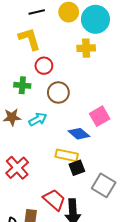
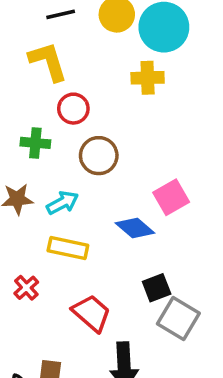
yellow rectangle: (67, 155) -> (68, 248), moved
red cross: (17, 168) -> (26, 288), size x0.6
black square: (77, 168) -> (157, 288), moved
red trapezoid: (54, 200) -> (91, 313), moved

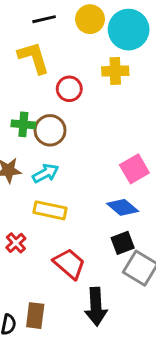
red circle: (73, 109) -> (69, 89), moved
brown circle: (99, 156) -> (50, 130), moved
blue diamond: (135, 228) -> (123, 207), moved

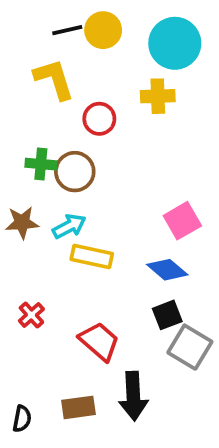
yellow circle: (90, 19) -> (103, 30), moved
yellow rectangle: (50, 210) -> (92, 256), moved
brown rectangle: (35, 316) -> (79, 407), moved, turned 75

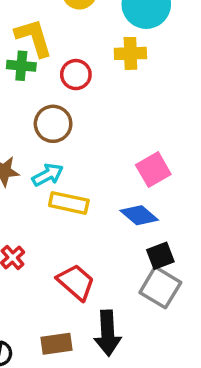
green cross: (41, 164) -> (21, 66), moved
black square: (167, 315) -> (160, 256), moved

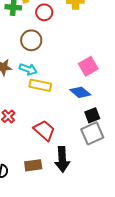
cyan arrow: (48, 175) -> (28, 69), turned 48
gray square: (160, 287) -> (92, 133), turned 35

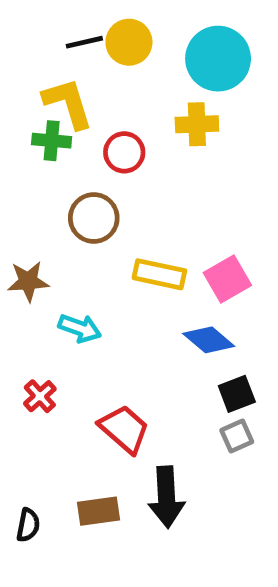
cyan arrow: (28, 69) -> (80, 328), moved
yellow rectangle: (40, 85) -> (159, 274), moved
gray square: (92, 133) -> (237, 436), size x0.6

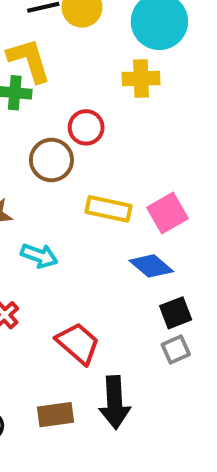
red circle: (124, 152) -> (86, 127), moved

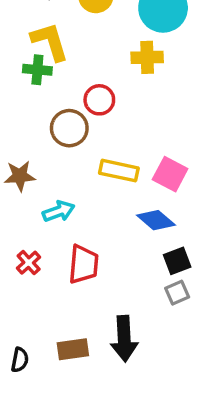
pink square: (168, 213) -> (170, 174), turned -32
cyan arrow: (39, 256) -> (59, 211), turned -40
red trapezoid: (78, 343) -> (83, 264), moved, turned 54

